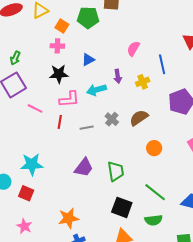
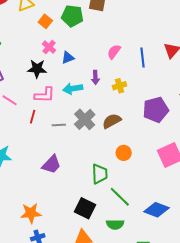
pink cross: (57, 46) -> (49, 47), moved, turned 32
blue line: (162, 64) -> (142, 58), moved
gray cross: (112, 119) -> (85, 119), size x1.5
green trapezoid: (116, 171) -> (100, 174), moved

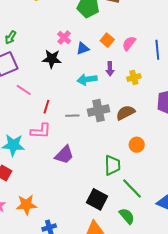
orange square: (45, 21) -> (107, 40), moved
pink L-shape: (45, 95) -> (41, 131), moved
gray cross: (85, 119) -> (98, 111), turned 30
orange star: (31, 213) -> (26, 205), moved
green semicircle: (115, 224) -> (127, 216), turned -132

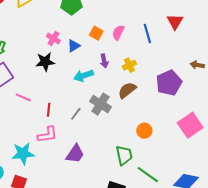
gray cross: (98, 111) -> (101, 104), turned -35
brown semicircle: (125, 113) -> (127, 90), moved
gray line: (72, 116) -> (76, 114), turned -40

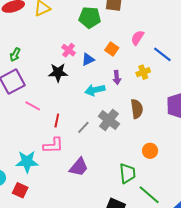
pink semicircle: (118, 32) -> (137, 38), moved
blue line: (147, 34) -> (162, 54), turned -42
yellow cross: (129, 65) -> (143, 72), moved
brown semicircle: (127, 90) -> (137, 109), turned 114

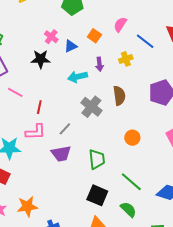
gray line: (83, 127) -> (65, 129), moved
purple trapezoid: (79, 167) -> (61, 154), turned 40
green trapezoid: (127, 173) -> (97, 159), moved

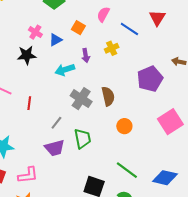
brown semicircle: (119, 96) -> (108, 96), moved
pink L-shape: (36, 132) -> (28, 175), moved
green trapezoid: (97, 159) -> (83, 139), moved

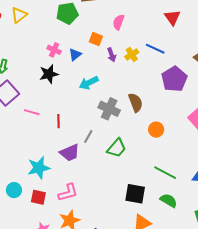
blue line: (129, 29) -> (155, 49), moved
purple arrow: (86, 56) -> (112, 55), moved
green trapezoid: (83, 139) -> (117, 148), turned 60
purple trapezoid: (55, 148) -> (70, 153), moved

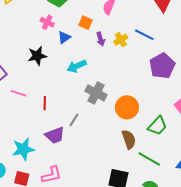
pink cross: (54, 50) -> (47, 22), moved
brown semicircle: (136, 102) -> (129, 139), moved
orange circle: (156, 130) -> (127, 107), moved, size x1.5
green trapezoid: (117, 148) -> (157, 126), moved

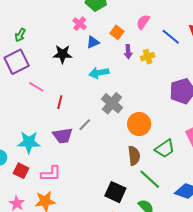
blue line: (144, 35) -> (171, 37), moved

